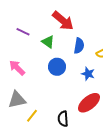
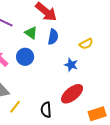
blue semicircle: (79, 46) -> (53, 37), moved
blue circle: (57, 67) -> (25, 57), moved

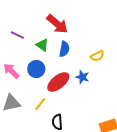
red ellipse: (72, 94) -> (58, 82), moved
yellow line: (15, 107) -> (40, 104), moved

